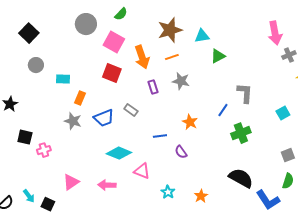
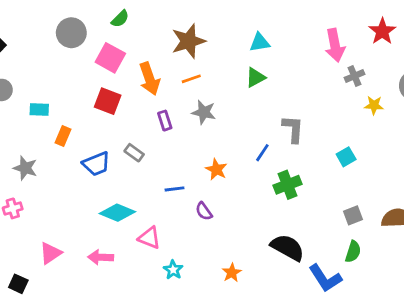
cyan triangle: (202, 36) -> (260, 42), moved
gray star: (73, 121) -> (25, 168), moved
cyan star: (168, 192) -> (173, 270), moved

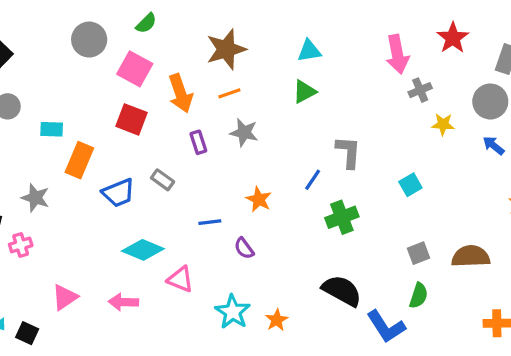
orange rectangle: (63, 136) -> (79, 160), size x1.5
cyan star: (173, 270) -> (233, 312), moved, size x1.5

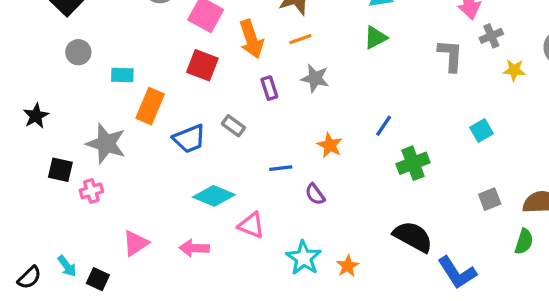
gray L-shape: (348, 152) -> (451, 55), moved
gray star: (35, 198) -> (106, 144), size x1.4
green semicircle: (419, 296) -> (524, 242), moved

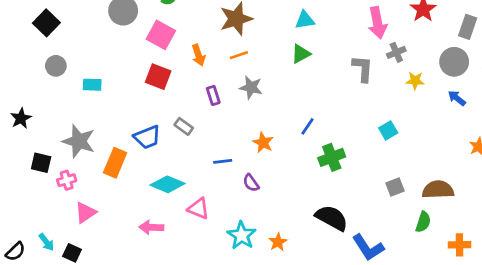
orange arrow: (251, 39) -> (198, 55), size x0.7
orange rectangle: (150, 106) -> (115, 163), moved
pink triangle: (135, 243) -> (85, 213), moved

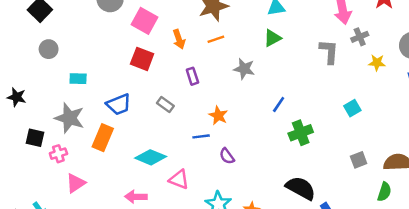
cyan rectangle: (92, 85) -> (78, 79), moved
gray star: (251, 87) -> (244, 69), moved
black star: (21, 118) -> (17, 97), turned -30
blue trapezoid: (147, 137) -> (119, 104), moved
orange star: (263, 143) -> (218, 116), moved

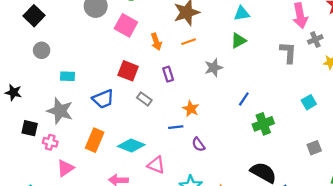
red square: (142, 59) -> (128, 71), moved
gray star: (244, 69) -> (214, 68), turned -30
orange rectangle: (103, 138) -> (95, 140), moved
pink cross: (58, 154) -> (50, 142), turned 32

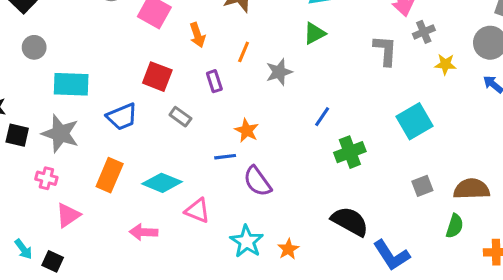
orange line: (189, 42) -> (244, 52), moved, turned -48
cyan rectangle: (68, 76) -> (71, 84), size x1.6
cyan square: (309, 102) -> (415, 121), size x1.6
black square: (30, 128) -> (17, 135), moved
purple semicircle: (198, 144) -> (257, 181), size x1.5

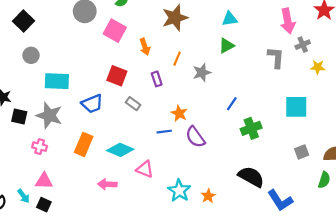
cyan square: (415, 121) -> (296, 107), turned 30
purple semicircle: (257, 181) -> (195, 137), moved
pink triangle: (68, 215) -> (44, 181), moved, turned 36

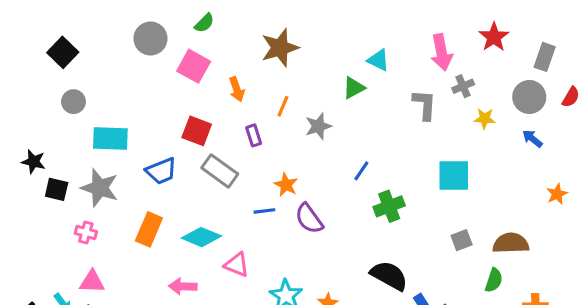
cyan triangle: (230, 19) -> (378, 60), moved, turned 35
gray rectangle: (133, 104) -> (220, 171), size x1.6

